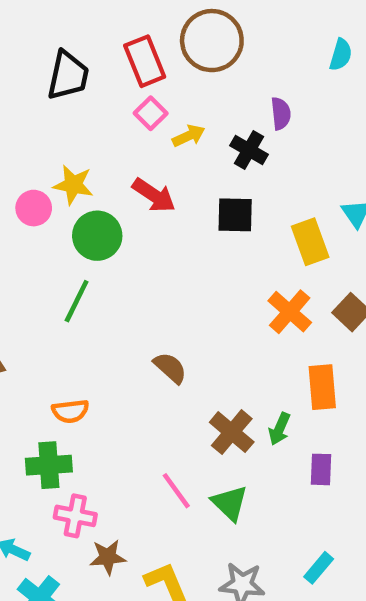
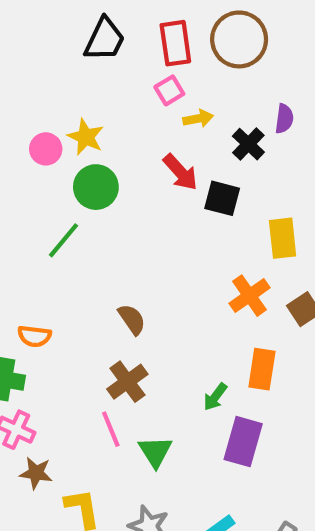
red arrow: (154, 195) -> (180, 172), moved
brown cross: (232, 432) -> (127, 382), moved
purple rectangle: (321, 469) -> (243, 442), size x1.6

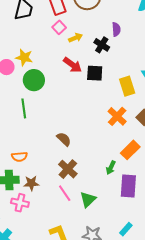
green line: (64, 240) -> (24, 108), turned -36
orange rectangle: (262, 369) -> (130, 150), turned 48
green triangle: (155, 452) -> (88, 199), turned 30
brown star: (36, 473) -> (31, 183), moved

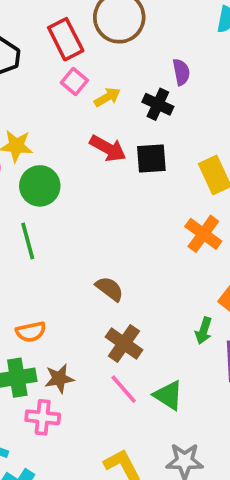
green triangle: (88, 199) -> (168, 395), turned -36

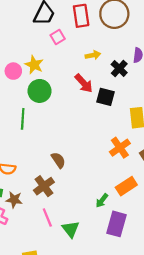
pink square: (74, 82) -> (58, 37), moved
brown cross: (124, 343) -> (44, 186), moved

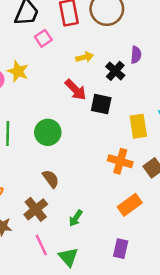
green circle: (40, 91) -> (48, 132), moved
orange cross: (120, 148) -> (120, 161), turned -36
green arrow: (102, 201) -> (76, 218), moved
purple rectangle: (116, 224) -> (121, 249), size x0.7

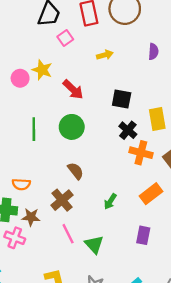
black cross: (115, 71) -> (128, 130), moved
red arrow: (76, 90) -> (73, 89), moved
green arrow: (76, 218) -> (110, 201), moved

